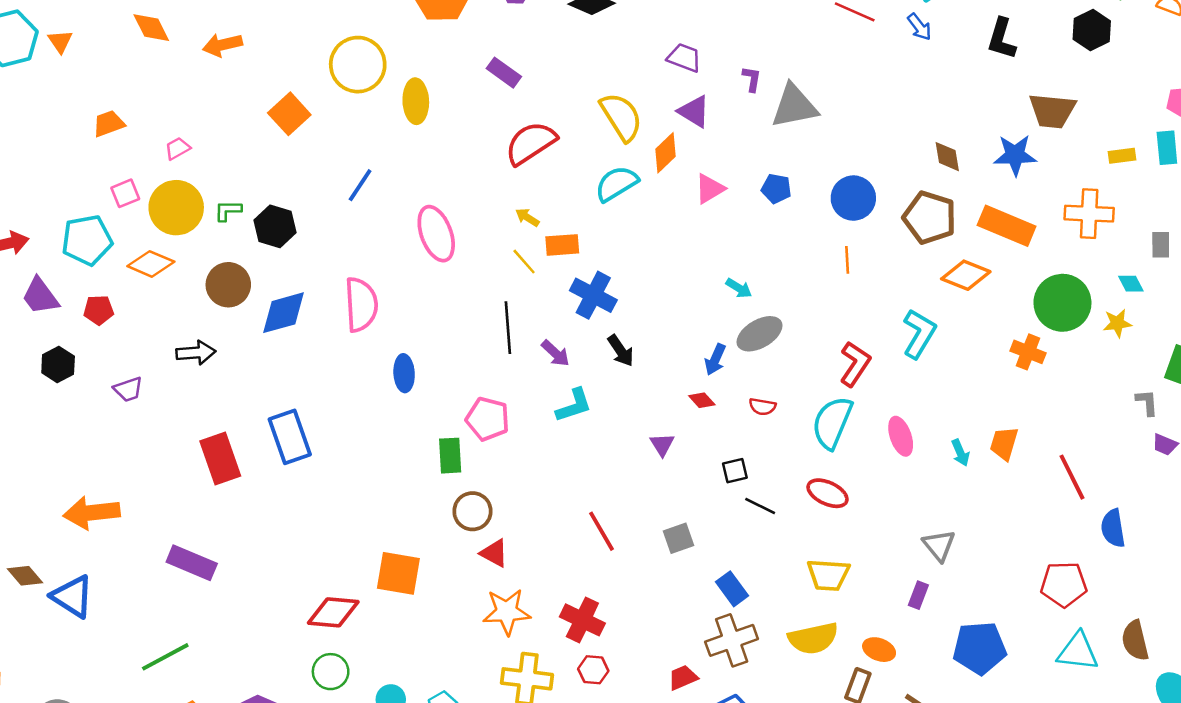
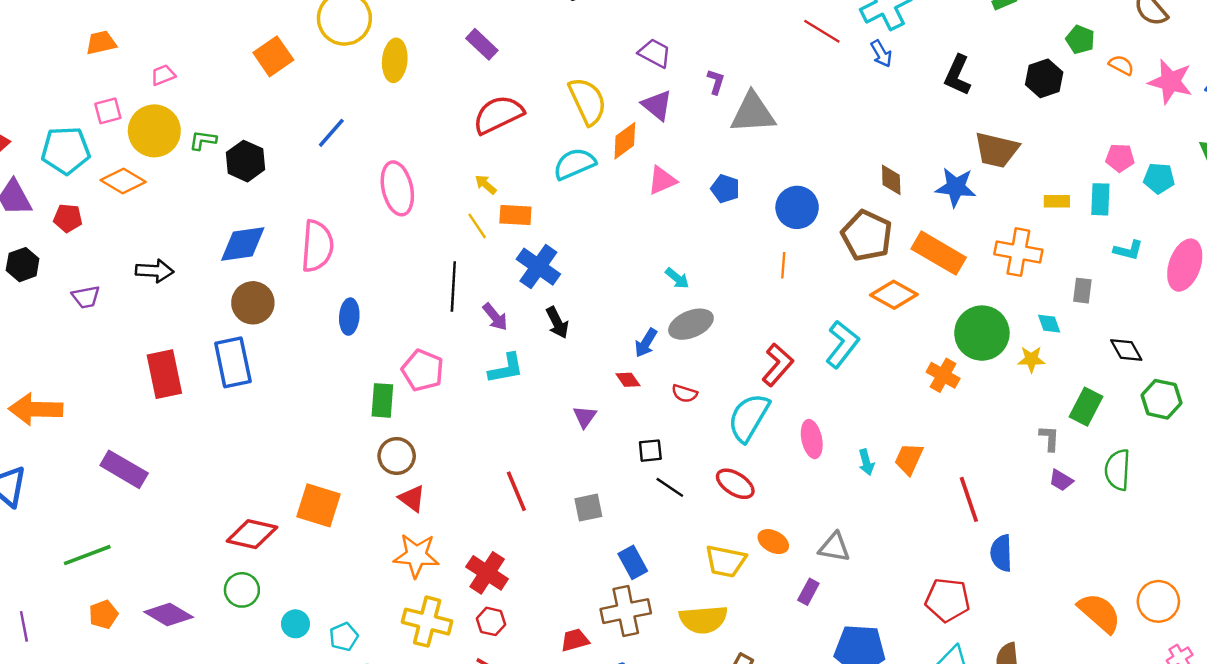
brown circle: (228, 285) -> (253, 303), moved
gray triangle: (939, 545) -> (834, 547), turned -48
orange ellipse: (879, 650) -> (773, 542), moved

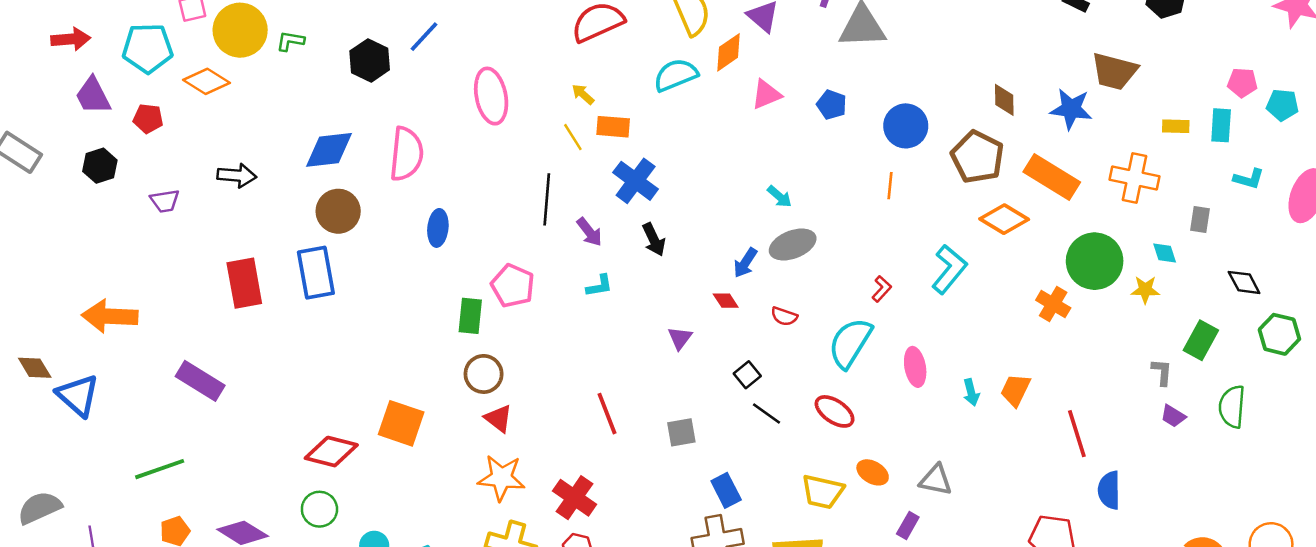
black hexagon: (246, 161) -> (370, 60), moved
red L-shape: (778, 365) -> (882, 289), size x0.6
cyan L-shape: (506, 368) -> (599, 286), size x0.7
black square: (650, 451) -> (747, 375), turned -35

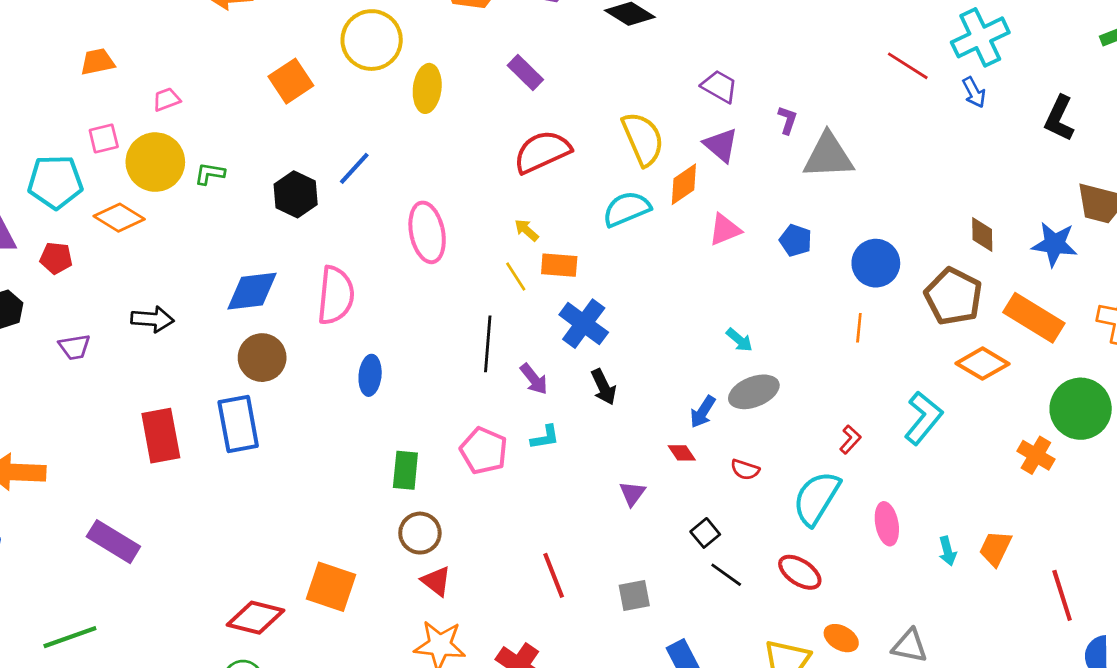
pink pentagon: (513, 286) -> (484, 451), moved

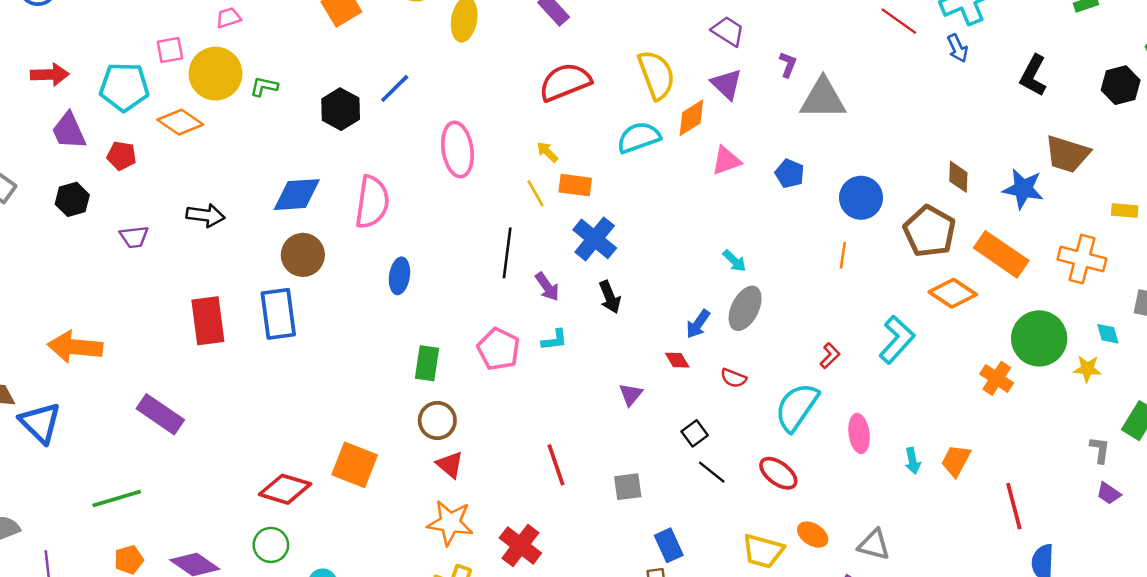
gray ellipse: (754, 392) -> (745, 308), turned -45

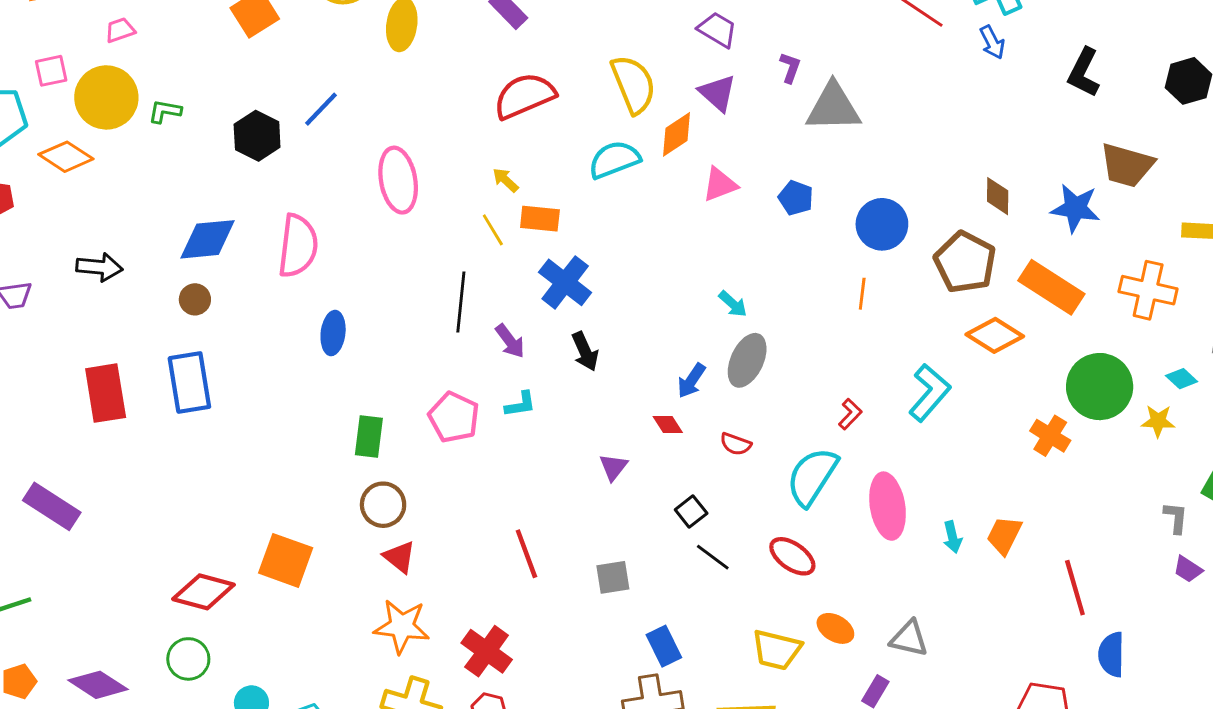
brown circle: (303, 255) -> (195, 299), moved, size x0.6
cyan diamond: (1108, 334) -> (1182, 379), turned -30
pink ellipse: (859, 433) -> (888, 506), size x1.4

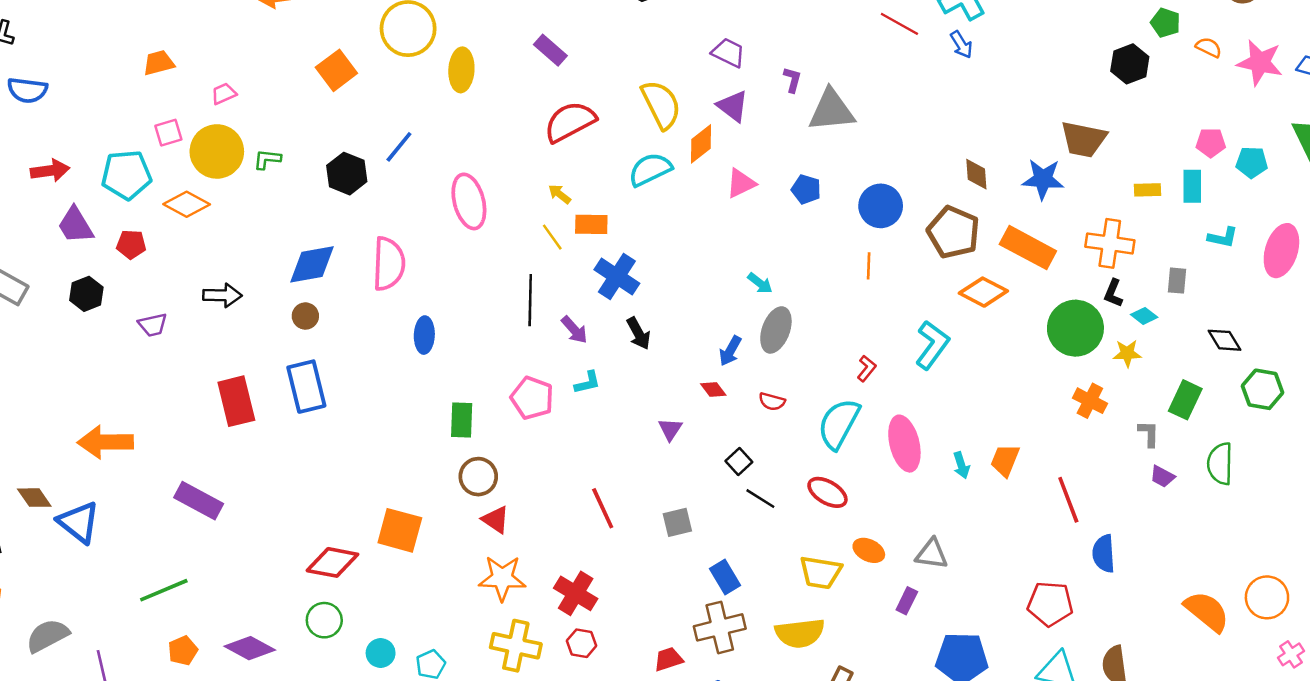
black L-shape: (1084, 72) -> (1113, 293), moved, size x0.7
orange cross: (1050, 436) -> (1090, 401), moved

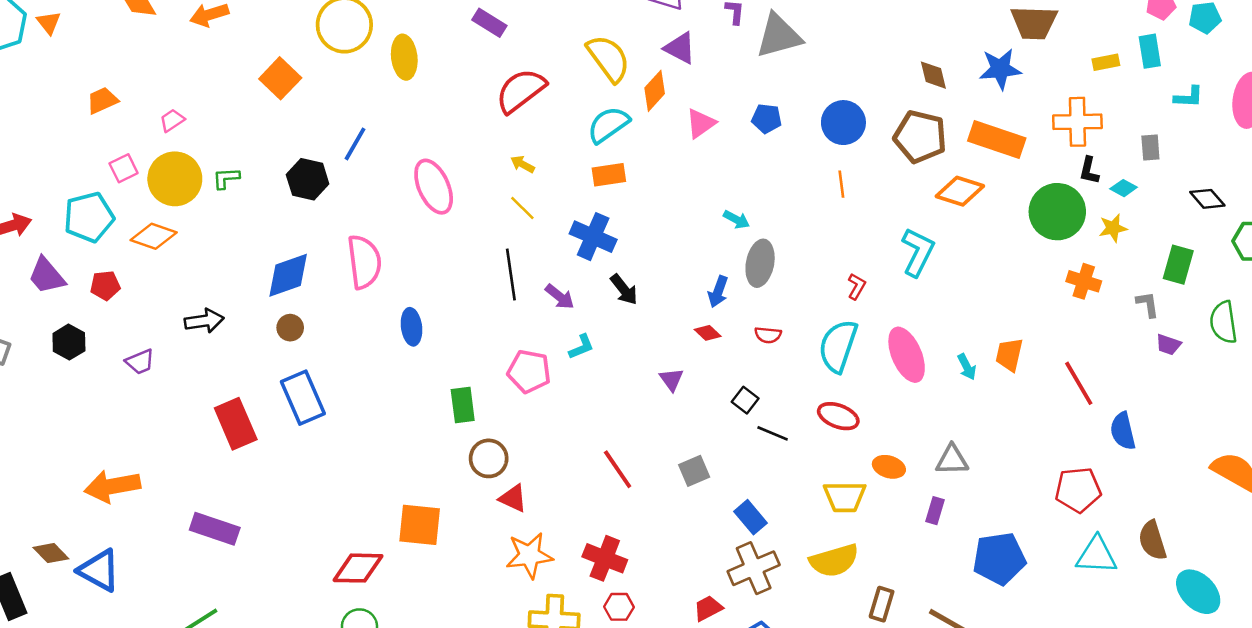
orange rectangle: (591, 224) -> (609, 175), moved

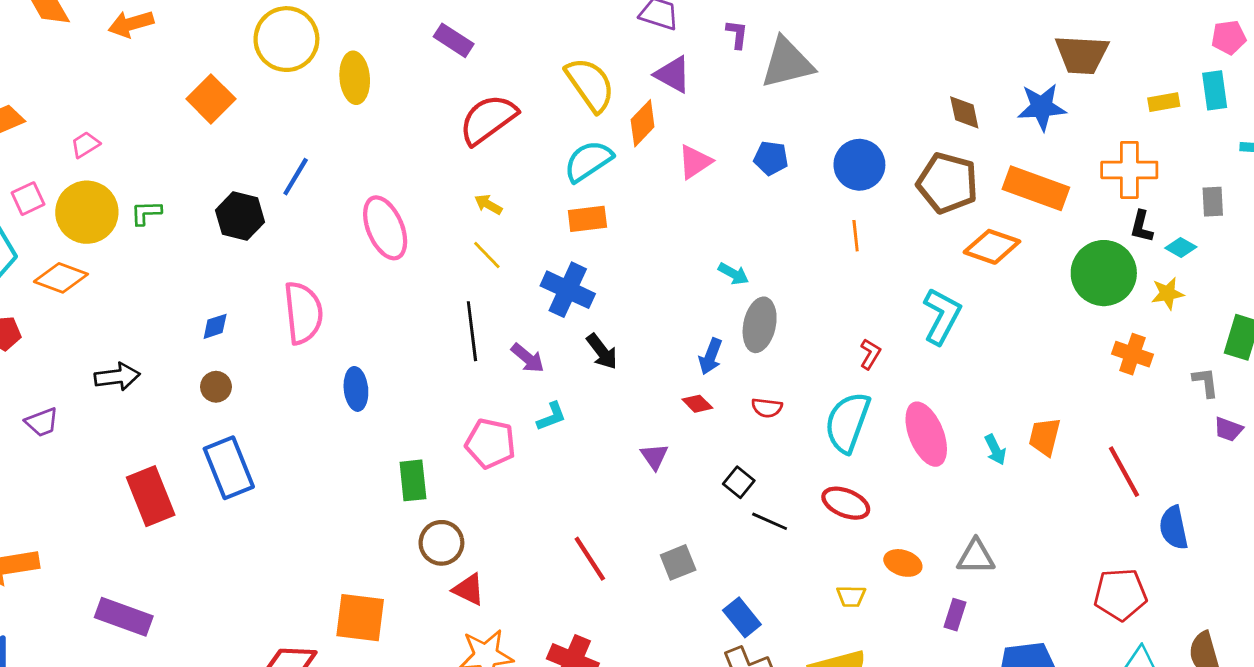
blue diamond: (288, 275) -> (215, 326), size x0.5
yellow trapezoid: (845, 497) -> (851, 596), size x0.6

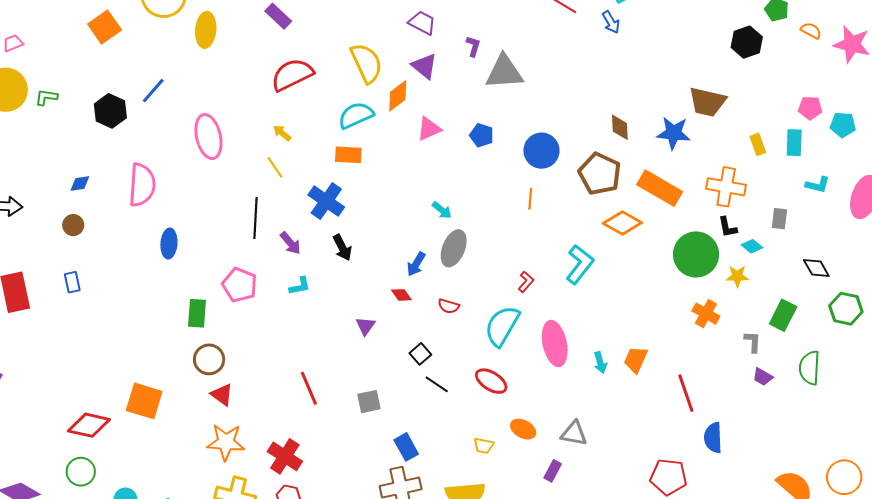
yellow rectangle: (1164, 102) -> (758, 144), turned 70
black L-shape: (1141, 227) -> (728, 227), turned -35
pink pentagon: (490, 443) -> (240, 285), moved
blue rectangle: (229, 468) -> (72, 282), size x0.5

